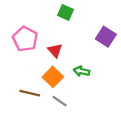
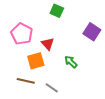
green arrow: (82, 71) -> (71, 62), turned 32
orange square: (53, 77) -> (36, 61), moved, turned 30

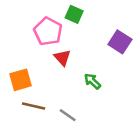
pink pentagon: (22, 34) -> (48, 31), moved
orange square: (36, 61) -> (20, 80), moved

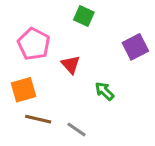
pink pentagon: (48, 31) -> (34, 44), moved
purple square: (120, 42) -> (135, 47), turned 30

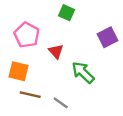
orange square: (23, 90) -> (18, 71), turned 30
green arrow: (104, 91) -> (83, 72), size x1.5

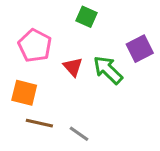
green arrow: (83, 72) -> (108, 70), moved

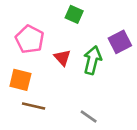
green arrow: (108, 70) -> (92, 60), turned 60
gray line: (79, 134) -> (89, 116), moved

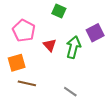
orange square: (20, 80) -> (17, 63), turned -30

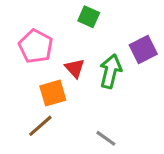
orange square: (17, 63) -> (53, 93), moved
brown line: (27, 83) -> (40, 126), turned -54

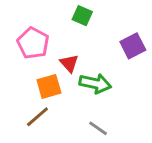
green arrow: (111, 71) -> (95, 84), moved, turned 88

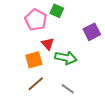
pink pentagon: (33, 43) -> (36, 20), moved
brown line: (37, 117) -> (36, 84), moved

